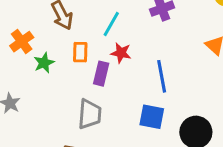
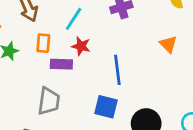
purple rectangle: (101, 74) -> (61, 64), turned 75

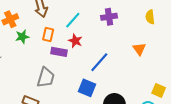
blue line: (117, 70) -> (99, 62), turned 40

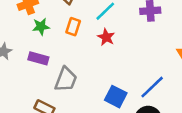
purple rectangle: (59, 52) -> (38, 58), moved
blue line: (99, 62) -> (152, 87), moved

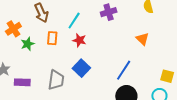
purple rectangle: (38, 58) -> (22, 82), moved
blue square: (116, 97) -> (81, 68), moved, turned 30

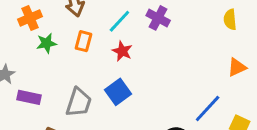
purple cross: (109, 12) -> (158, 18), moved, turned 35
orange triangle: (142, 39) -> (237, 67), moved, turned 40
blue line: (124, 70) -> (208, 108), moved

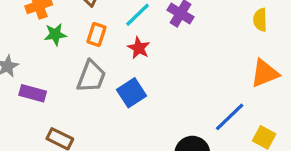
orange triangle: (237, 67) -> (265, 73), size x1.4
gray trapezoid: (79, 102) -> (91, 76), moved

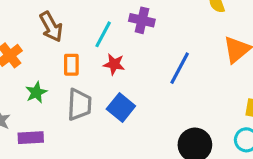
green star: (55, 34) -> (36, 92), moved
blue line: (230, 117) -> (180, 68), moved

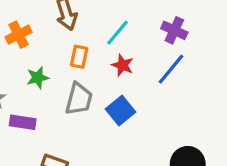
purple cross: (142, 20) -> (174, 30), moved
blue line: (180, 68) -> (171, 69), moved

